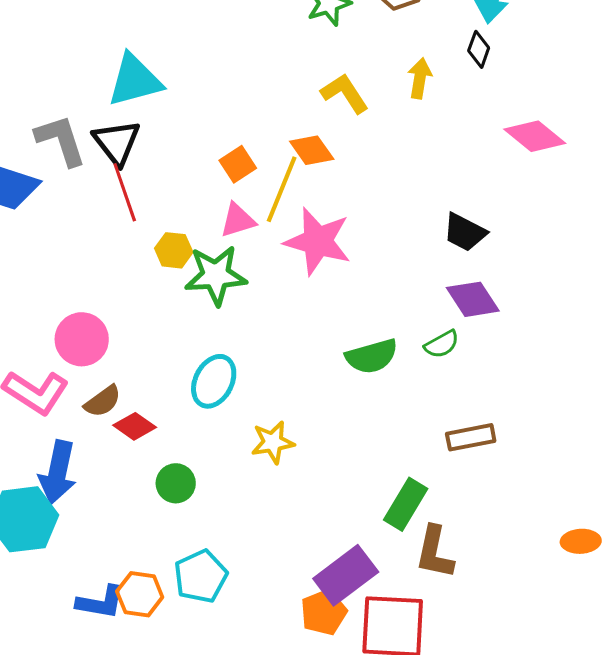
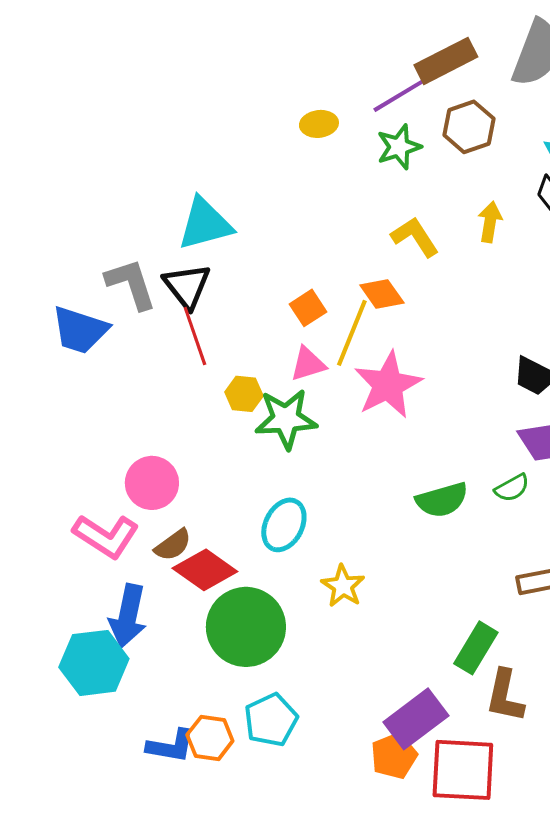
pink star: (318, 241) -> (388, 385), turned 30
red diamond: (135, 426) -> (205, 570), size x1.5
yellow star: (273, 442) -> (343, 586), turned -30
green circle: (176, 483) -> (246, 627), size x2.0

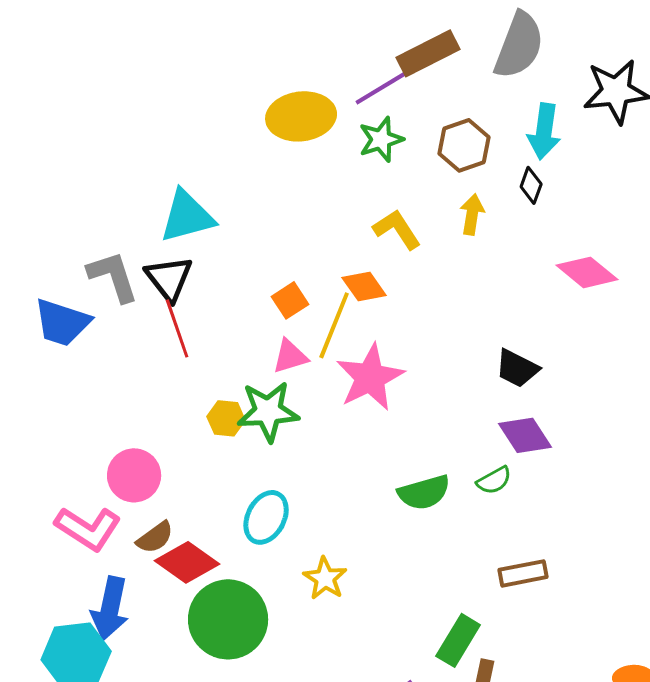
yellow ellipse: (319, 124) -> (301, 116), size x1.8
brown hexagon: (469, 127) -> (464, 145), moved
yellow hexagon: (244, 394) -> (226, 418), moved

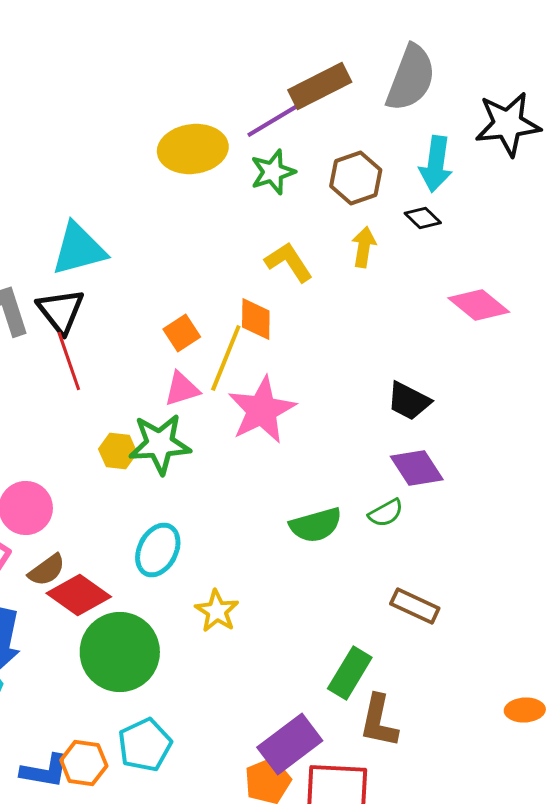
black diamond: (531, 185) -> (423, 218), turned -66
orange diamond: (364, 286) -> (256, 319), turned 36
brown rectangle: (523, 573) -> (415, 606), turned 36

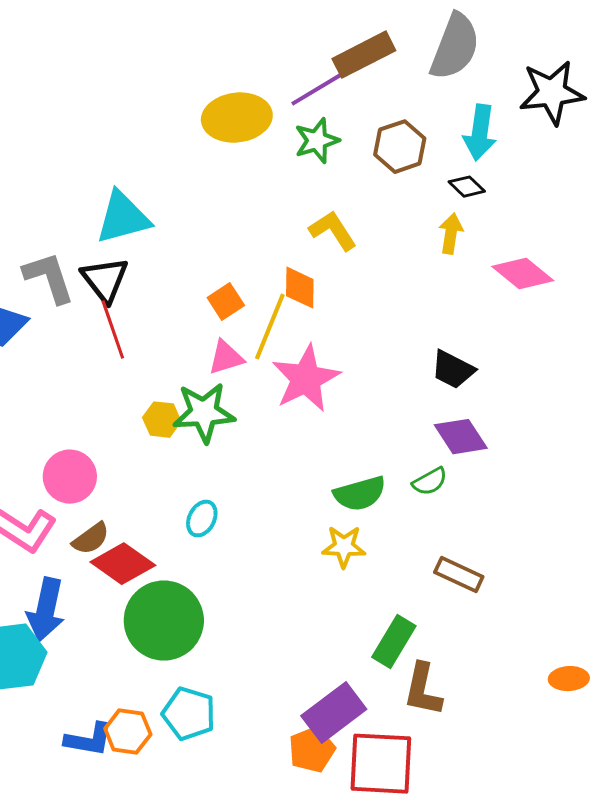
yellow arrow: (364, 247) -> (451, 234), moved
cyan ellipse: (158, 550) -> (202, 519), size x0.7
yellow star: (217, 611) -> (344, 547), moved, turned -30
cyan pentagon: (145, 745) -> (189, 714), turned -30

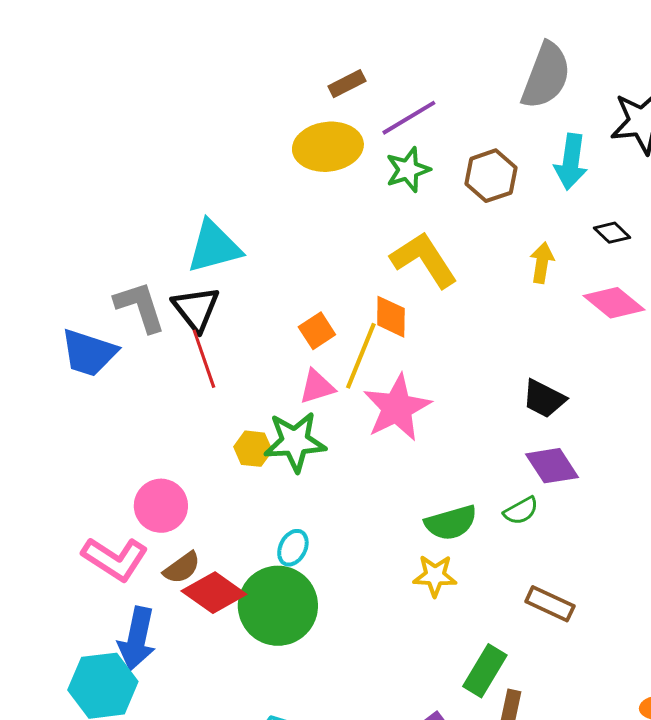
brown rectangle: (364, 55) -> (347, 84), moved, size x0.6
black diamond: (467, 187) -> (612, 233), moved
yellow L-shape: (333, 231) -> (424, 260), size x1.4
green circle: (164, 621) -> (278, 606), moved

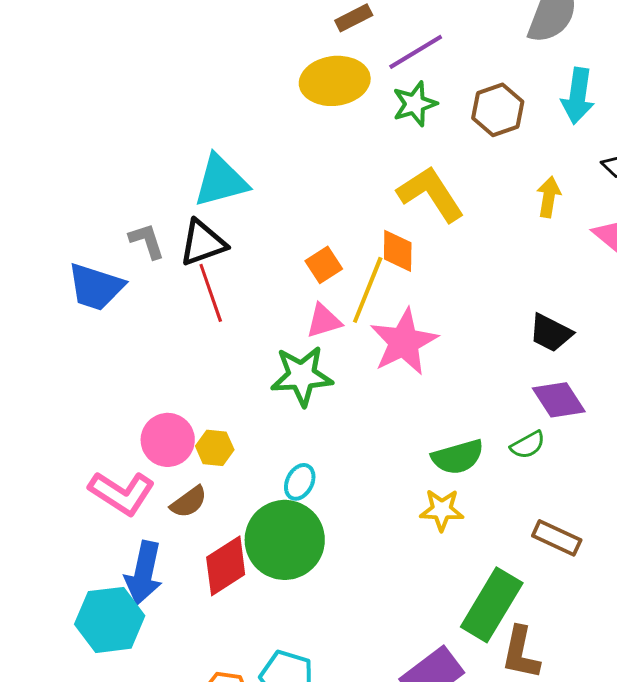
gray L-shape: (140, 307) -> (147, 241), size x0.7
black triangle: (196, 309) -> (203, 243), turned 48
yellow hexagon: (253, 449) -> (215, 448), moved
red diamond: (214, 593) -> (226, 566), moved, turned -68
green rectangle: (485, 671) -> (492, 605), size x1.4

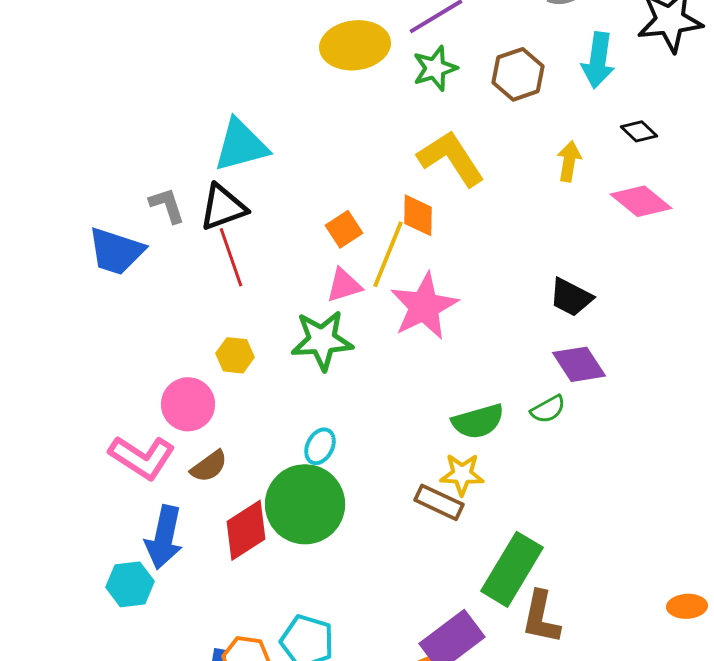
yellow hexagon: (215, 448) -> (235, 355), moved
brown rectangle: (557, 538) -> (439, 502), moved
cyan hexagon: (110, 620) -> (130, 584), size x0.7

